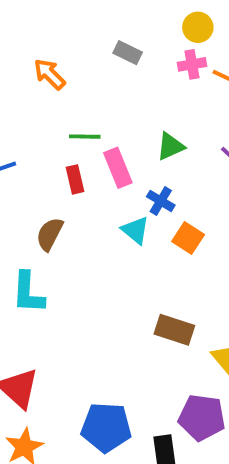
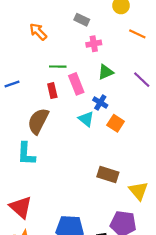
pink cross: (192, 64) -> (94, 44), moved
brown semicircle: (50, 234) -> (38, 121), size x1.4

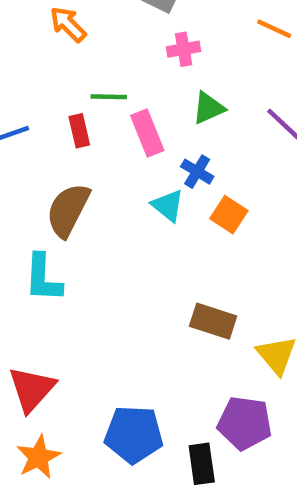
red rectangle: (52, 91) -> (79, 131), moved
red triangle: (21, 207) -> (32, 389), turned 30

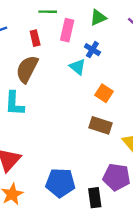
red rectangle: (79, 131) -> (35, 38), moved
pink rectangle: (147, 133) -> (67, 30), turned 35
orange square: (229, 215) -> (104, 93), moved

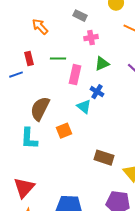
red rectangle: (35, 38) -> (29, 59), moved
orange square: (104, 93) -> (64, 131), moved, turned 35

